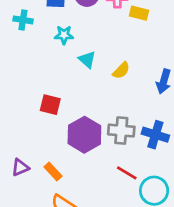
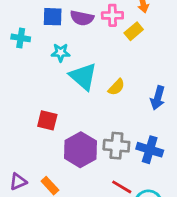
yellow rectangle: (139, 13) -> (134, 31), turned -54
cyan triangle: (87, 60) -> (83, 77), size x1.6

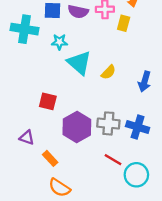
yellow rectangle: (134, 31) -> (124, 23), turned -35
cyan cross: (21, 38) -> (24, 29), size x1.6
purple triangle: (18, 182) -> (27, 137), moved, turned 42

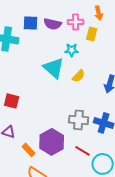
cyan star: (59, 42) -> (72, 50), moved
red square: (48, 101) -> (12, 101), moved
purple hexagon: (77, 127) -> (52, 142), moved

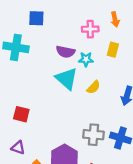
blue square: (31, 23) -> (36, 18), moved
purple semicircle: (53, 24) -> (65, 52), moved
yellow rectangle: (92, 34) -> (113, 50), moved

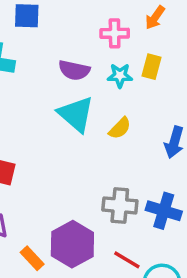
orange arrow: (115, 19) -> (155, 18), turned 48
cyan star: (86, 59) -> (120, 75), moved

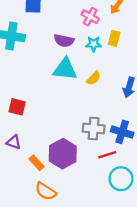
pink cross: (115, 33) -> (90, 17), turned 30
cyan triangle: (76, 114) -> (65, 69), turned -35
red line: (127, 260) -> (107, 155), moved, turned -48

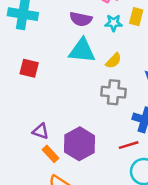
red square: (17, 107) -> (29, 68), moved
gray cross: (94, 128) -> (114, 92), moved
purple triangle: (14, 142) -> (40, 131), moved

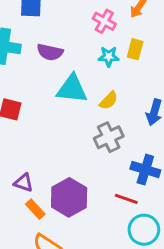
purple semicircle: (81, 19) -> (50, 52), moved
gray cross: (114, 92) -> (109, 137), turned -30
red line: (129, 145) -> (126, 199), turned 36

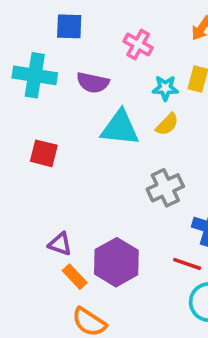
pink cross: (104, 21) -> (138, 45), moved
yellow semicircle: (109, 101) -> (167, 124), moved

